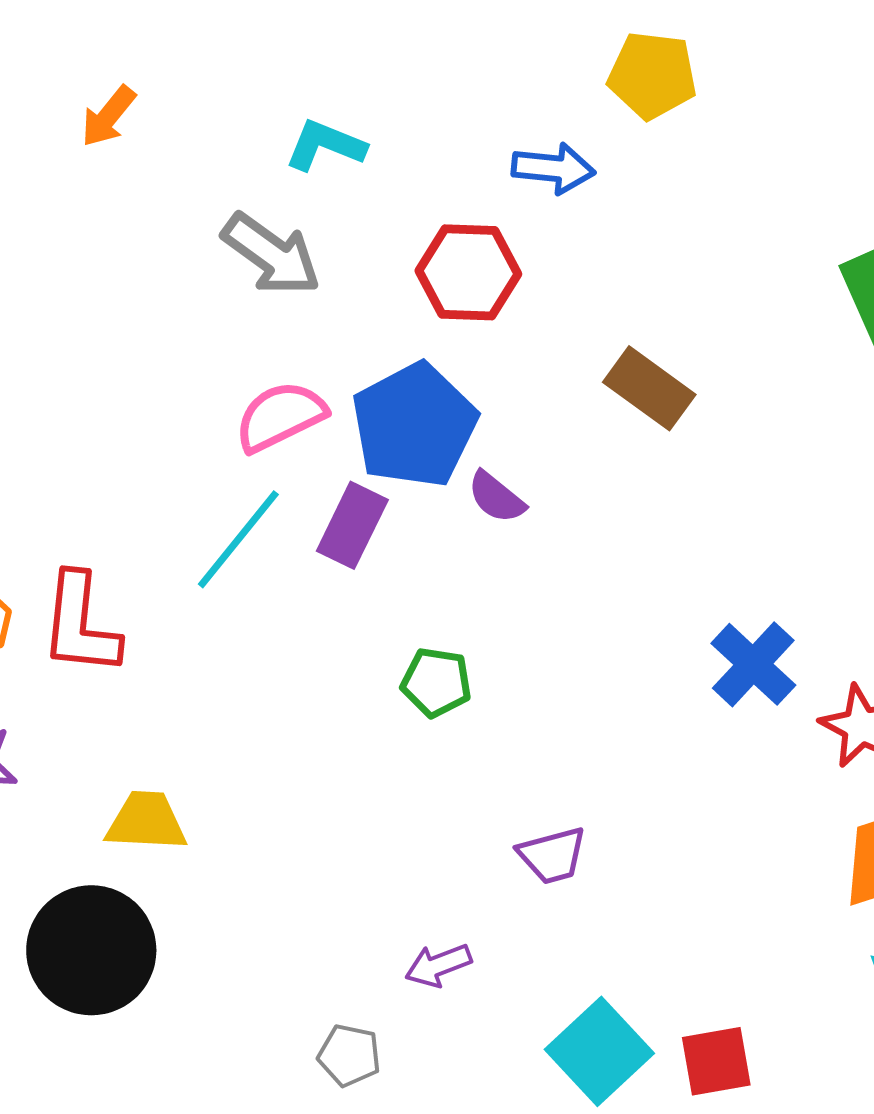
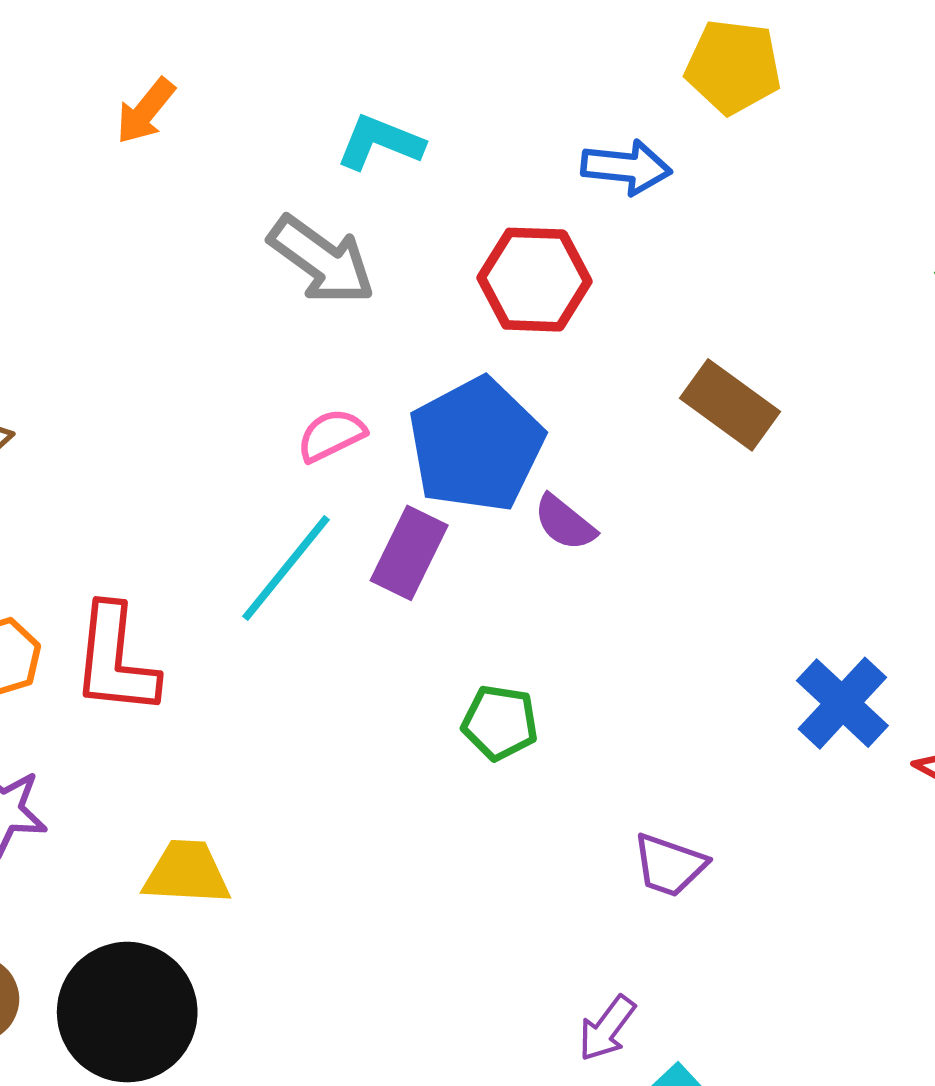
pink semicircle: (280, 416) -> (331, 435), size x0.7
purple trapezoid: (552, 855) -> (670, 865), moved, turned 34
purple arrow: (438, 965) -> (607, 1028), moved, turned -32

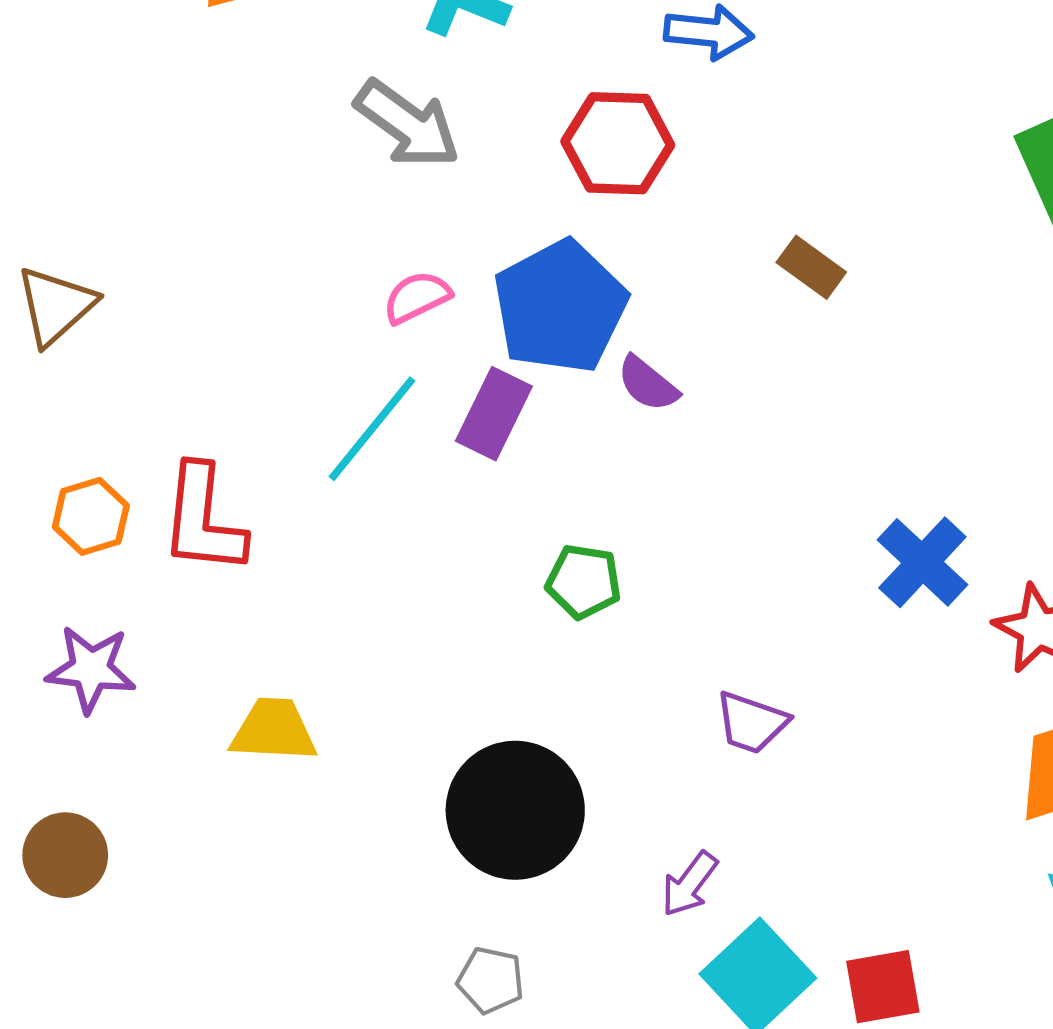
brown rectangle: (730, 405) -> (811, 267), size x0.7
black circle: (127, 1012) -> (515, 810), moved

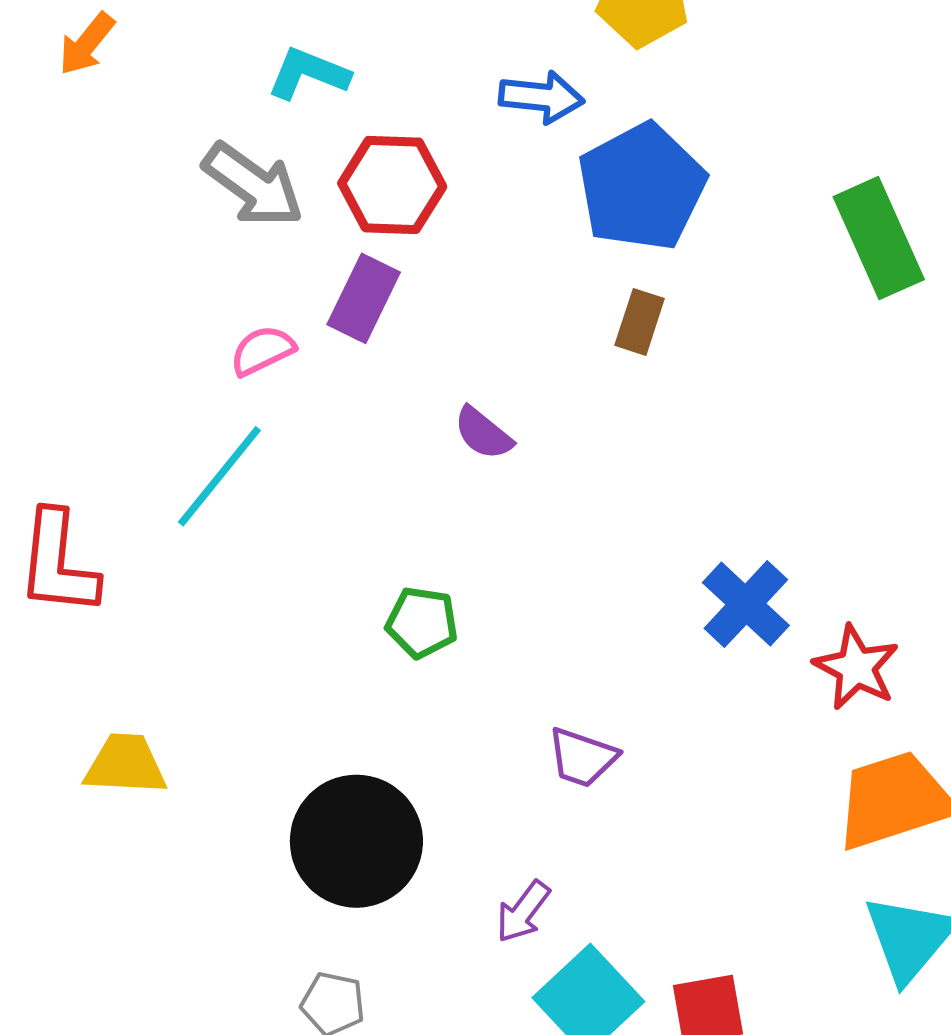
red hexagon: (618, 143) -> (392, 185), moved
brown rectangle: (811, 267) -> (640, 322), turned 72
blue pentagon: (560, 307) -> (642, 187), moved
purple rectangle: (494, 414) -> (364, 298), moved

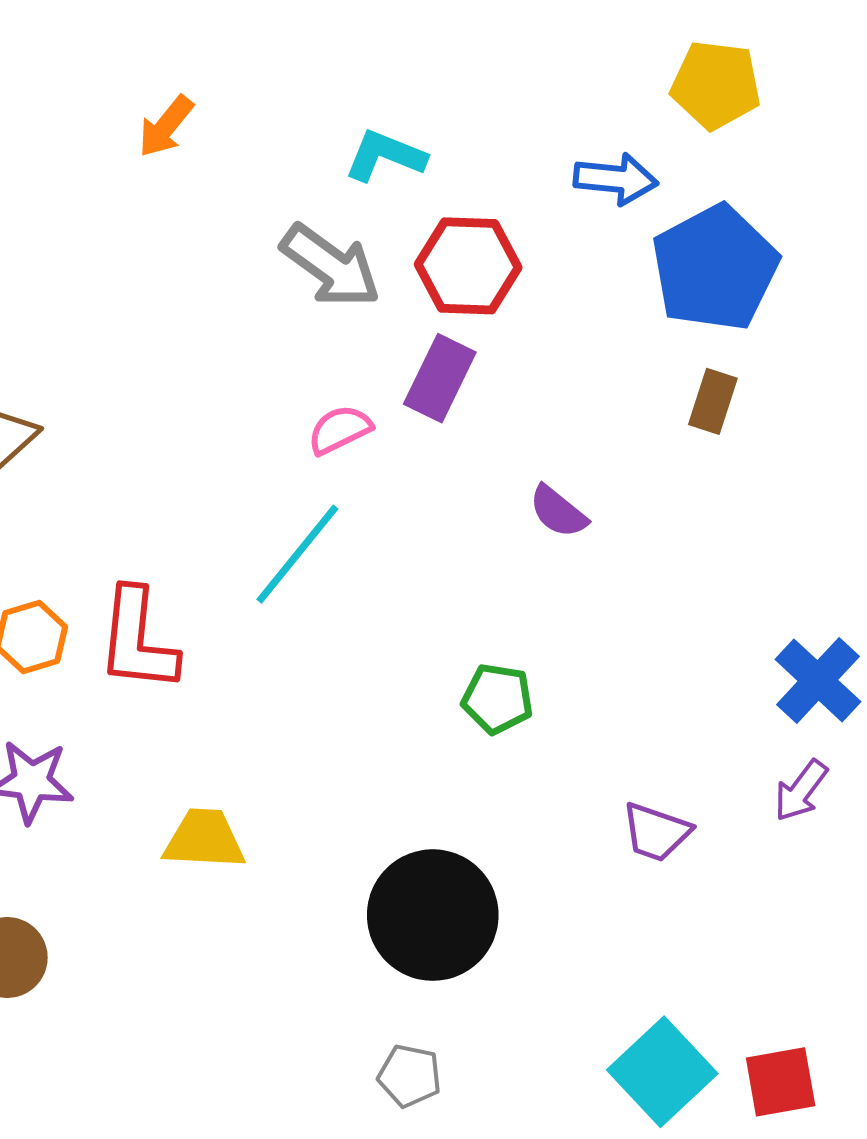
purple arrow: (523, 912) -> (801, 791), moved

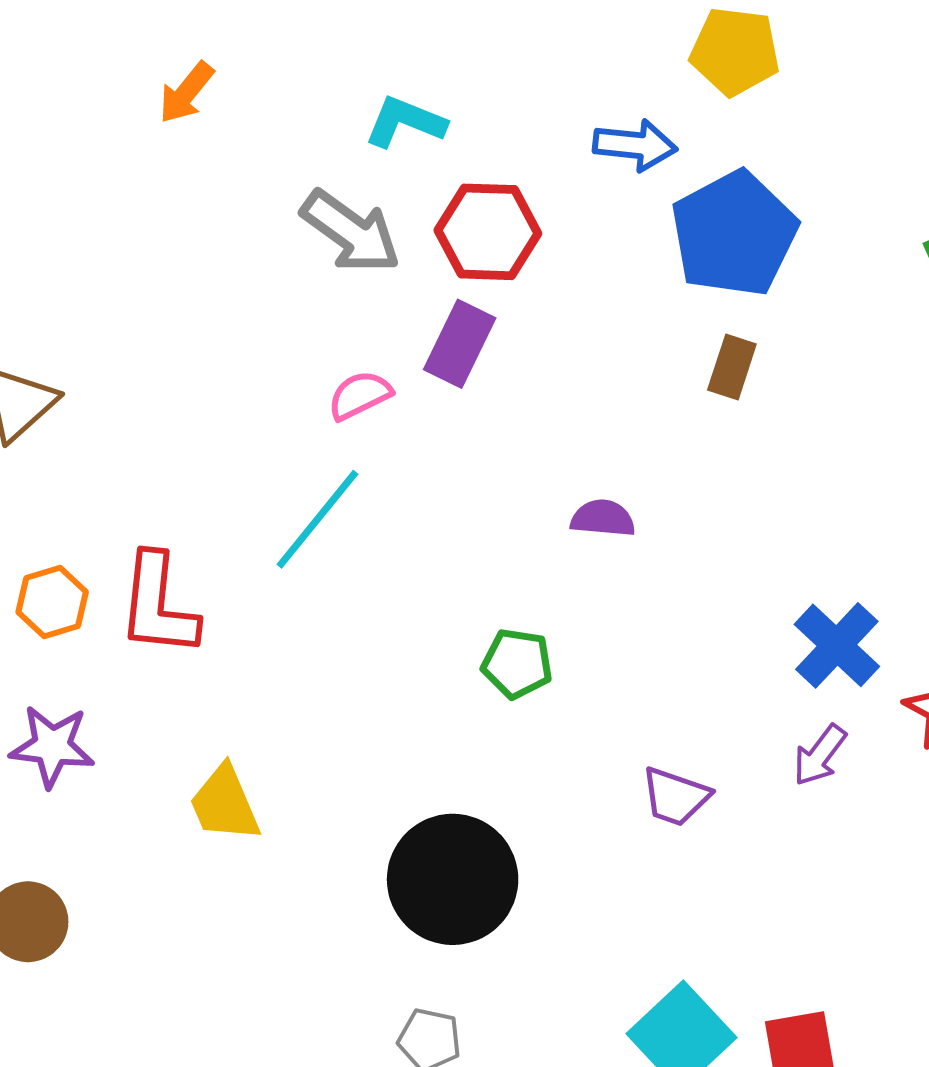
purple semicircle: (558, 512) -> (603, 518), moved, turned 146
yellow trapezoid: (204, 839) -> (225, 804), turned -116

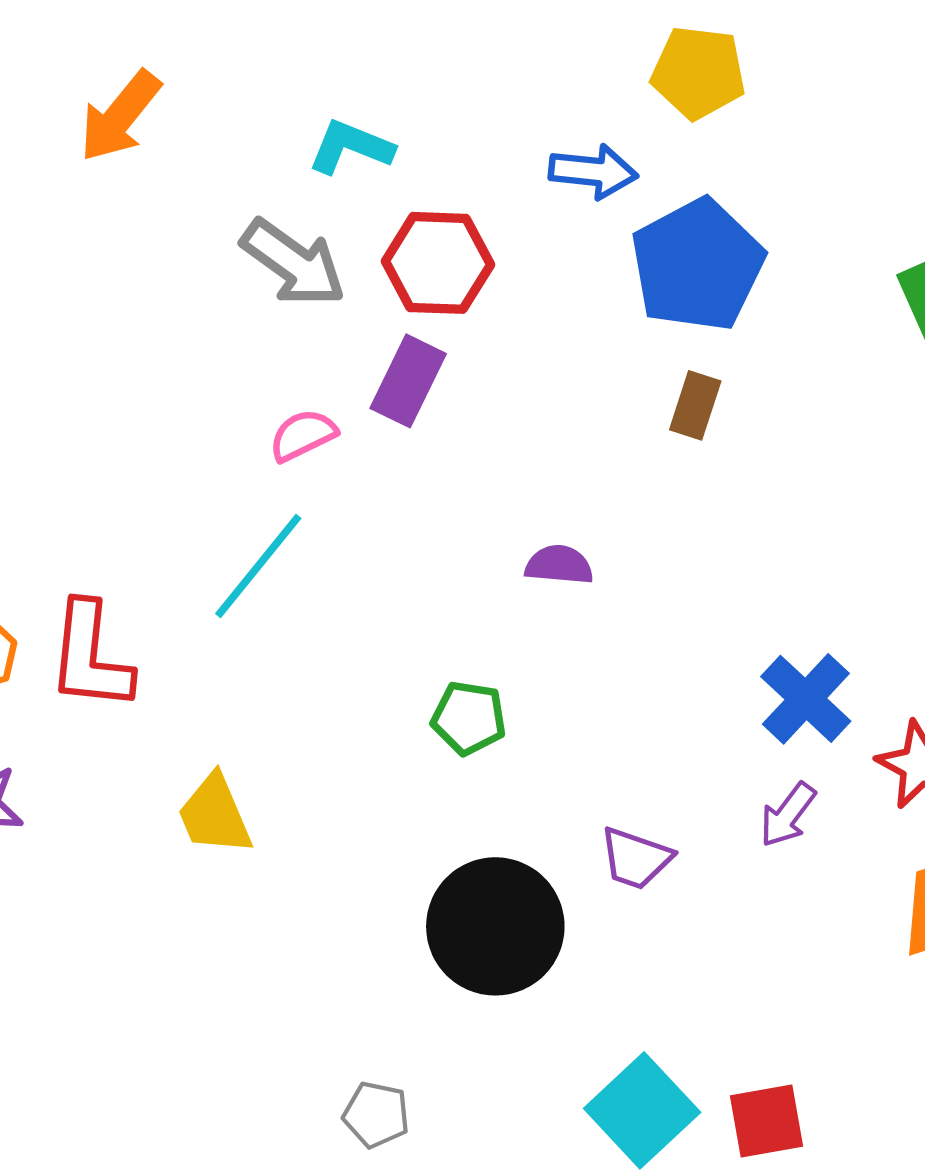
orange arrow: (186, 93) -> (120, 116), size x1.4
yellow trapezoid: (225, 804) -> (215, 815), moved
black circle: (453, 879) -> (495, 926), moved

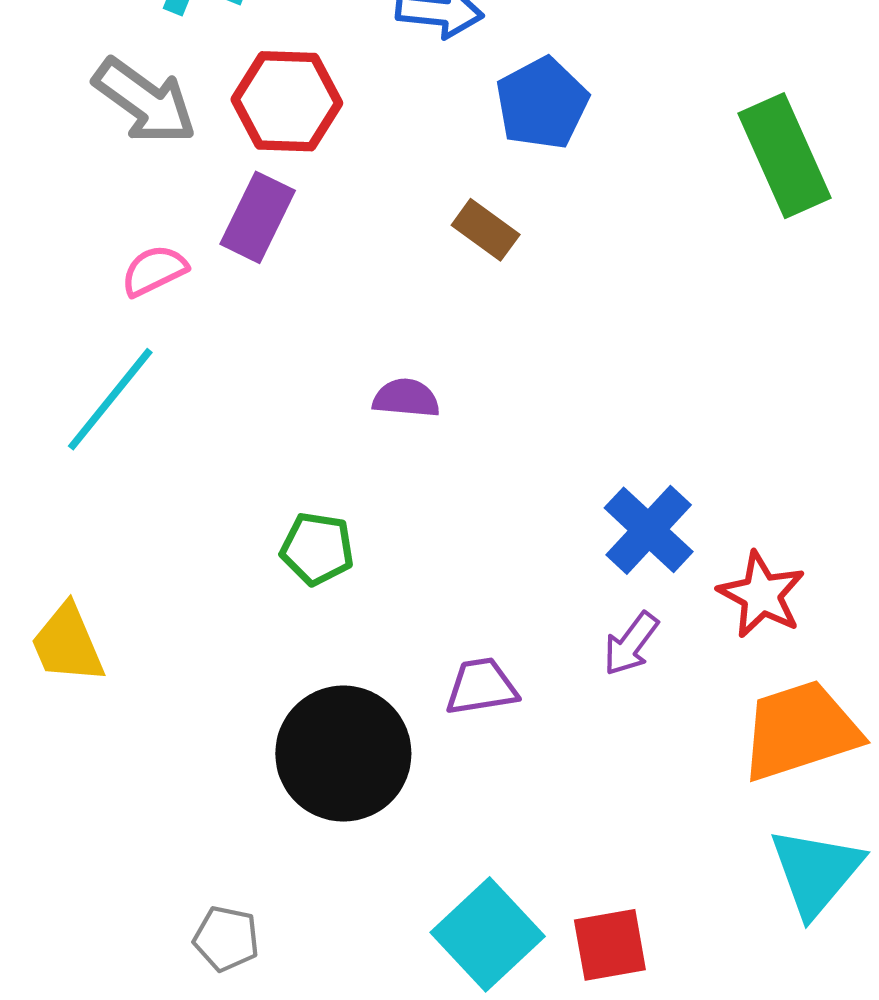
blue pentagon: (697, 265) -> (542, 103), size x0.7
brown rectangle: (695, 405) -> (486, 230), moved, turned -72
purple trapezoid: (636, 858) -> (481, 687), turned 152

